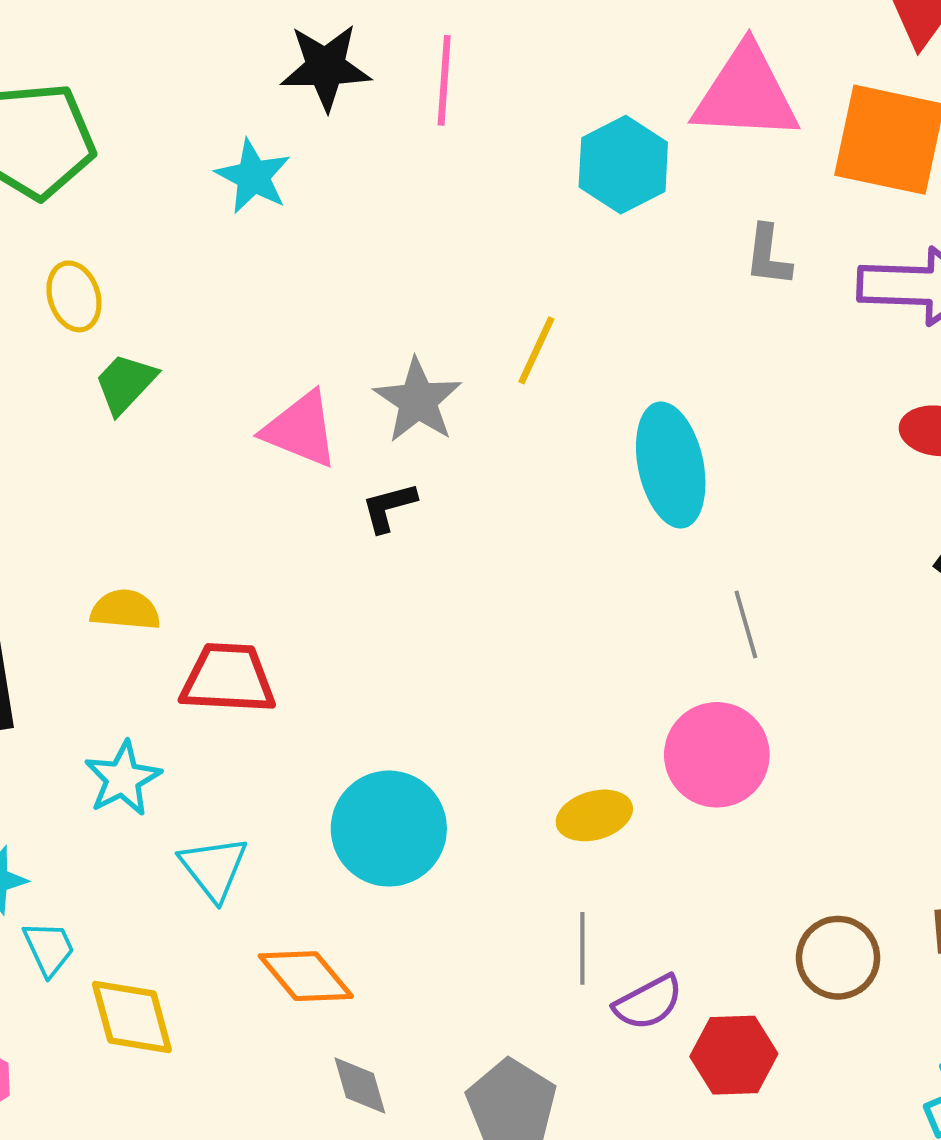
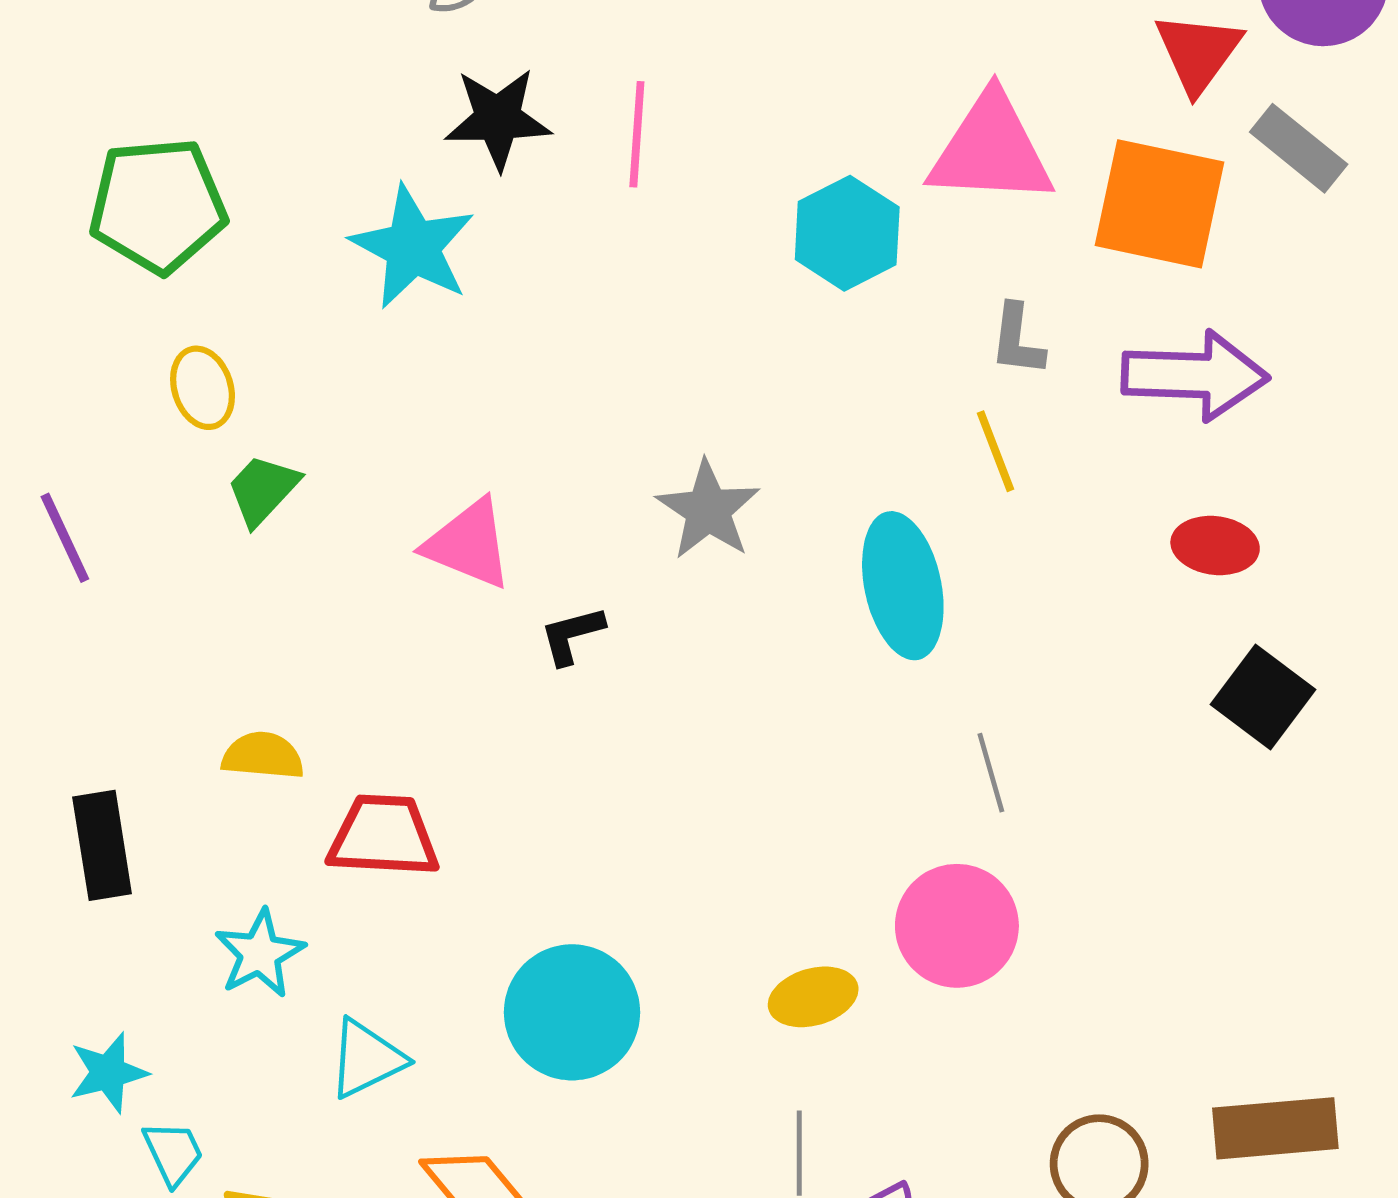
cyan star: (253, 177) -> (413, 247), size x1.4
yellow line: (536, 350) -> (996, 451), moved, turned -46
gray star: (418, 400) -> (708, 510), moved
cyan triangle: (214, 868) -> (366, 1059), turned 42

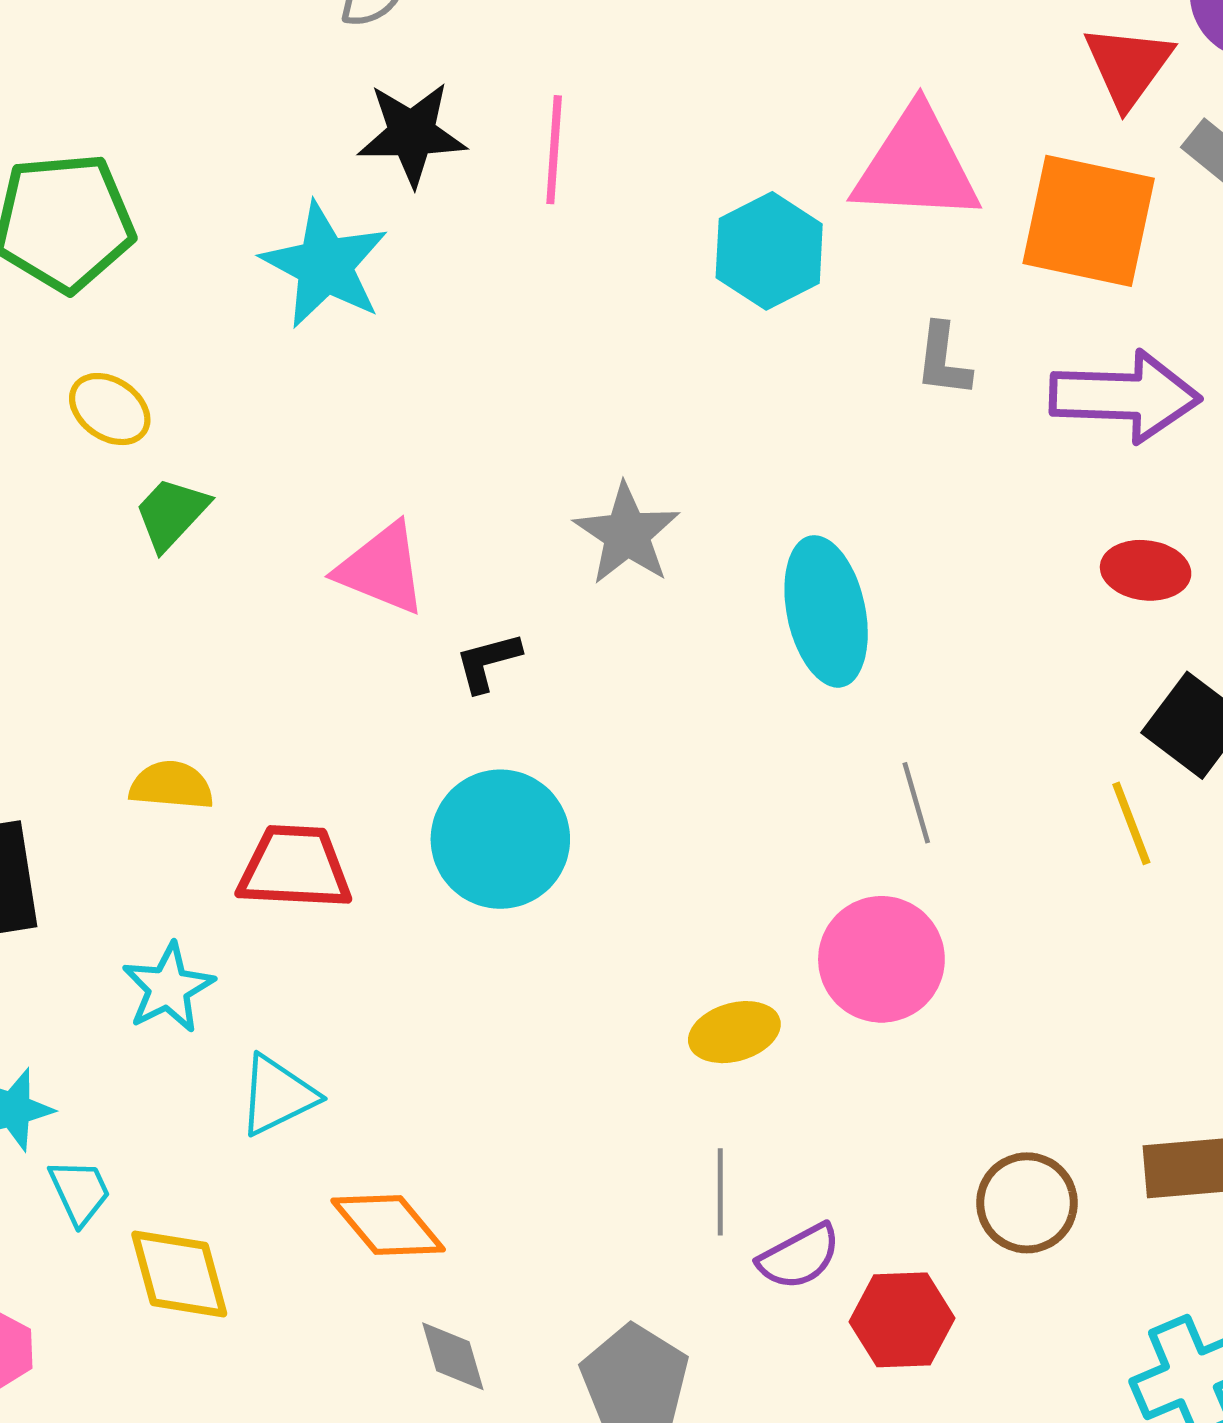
yellow ellipse: (203, 388) -> (110, 409), turned -38
yellow line: (996, 451) -> (1131, 823), moved
cyan circle: (572, 1012) -> (500, 839), moved

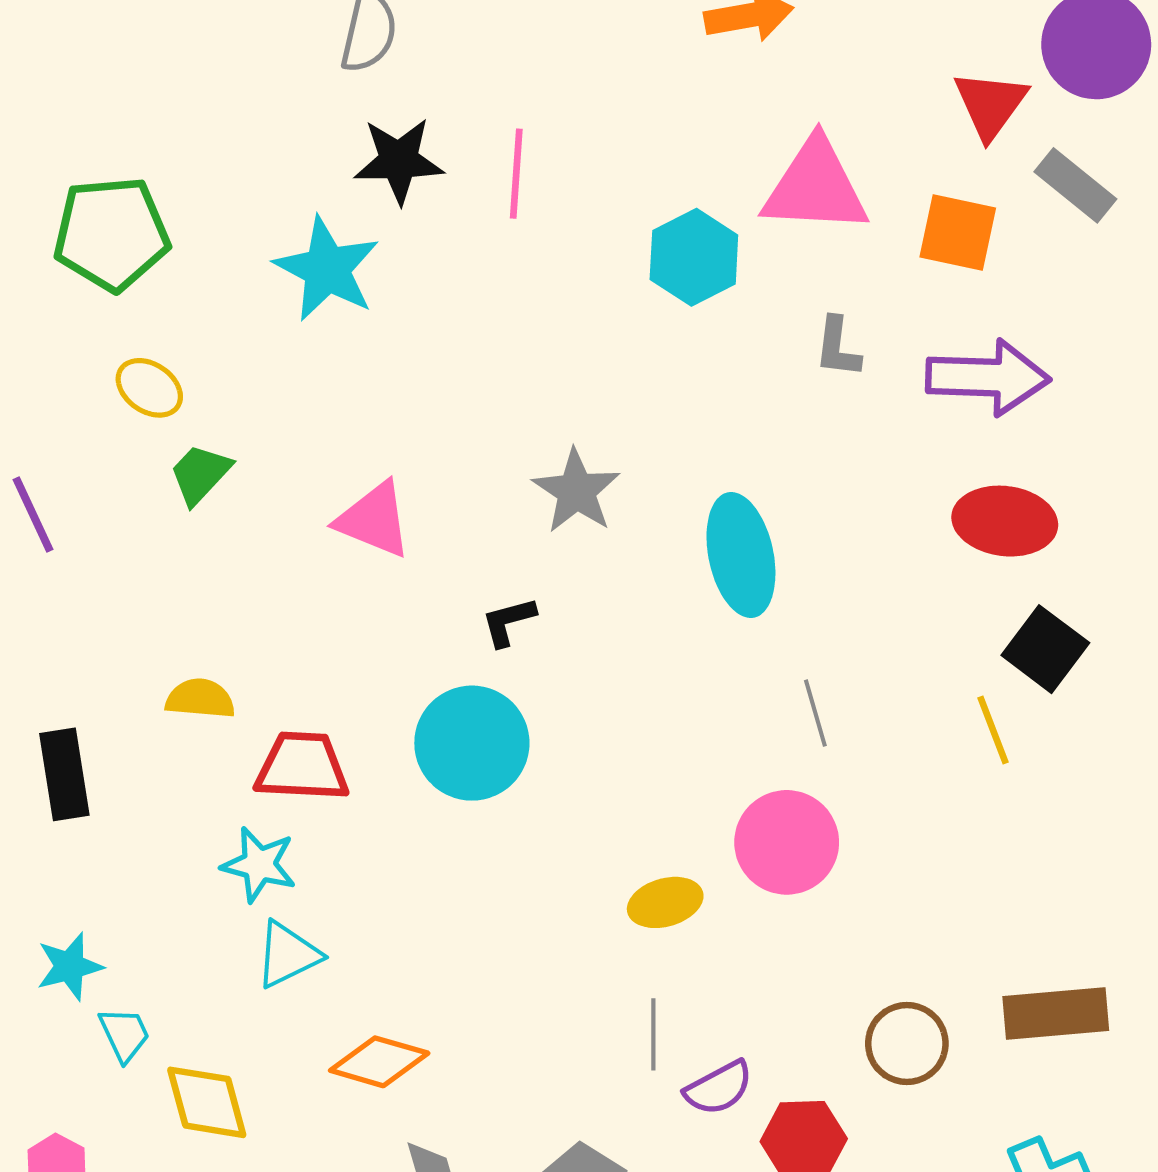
orange square: (1089, 221) -> (958, 232), size x0.7
red ellipse: (1146, 570) -> (1005, 521), size x1.4
black L-shape: (488, 662) -> (508, 622), moved
cyan star: (168, 988) -> (259, 865), moved, turned -30
orange diamond: (388, 1225) -> (379, 1062), turned -34

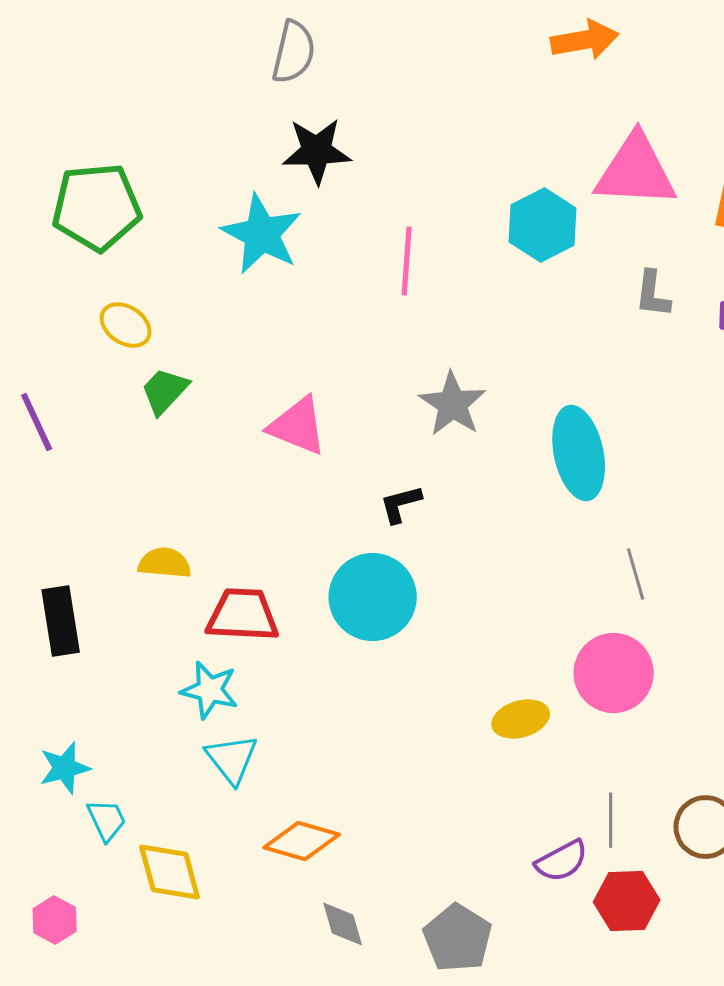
pink line: (516, 174) -> (407, 261), moved
cyan triangle: (288, 955) -> (232, 759), turned -42
gray line: (653, 1034) -> (611, 820), moved

